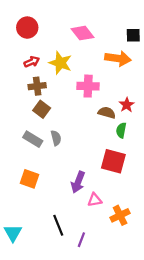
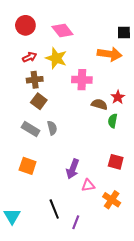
pink diamond: (82, 33) -> (62, 30), moved
red square: (113, 161) -> (116, 162), moved, size x0.7
orange cross: (120, 215) -> (112, 200), turned -30

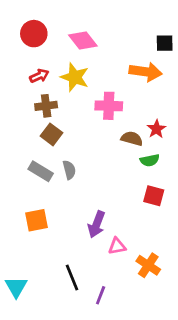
green semicircle: (113, 121) -> (150, 160), turned -112
red square: (116, 162) -> (154, 196), moved
orange square: (28, 166) -> (37, 220), turned -30

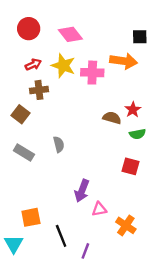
pink cross: (109, 106) -> (92, 73), moved
brown square: (52, 134) -> (20, 114), moved
green semicircle: (150, 160) -> (137, 134), moved
gray rectangle: (41, 171) -> (24, 152), moved
orange square: (37, 220) -> (31, 217), moved

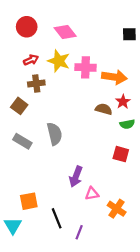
orange arrow: (124, 61) -> (114, 77), moved
gray semicircle: (59, 144) -> (54, 134), size x1.5

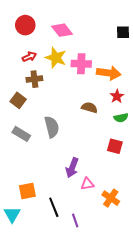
brown semicircle: (104, 109) -> (89, 108), moved
purple line: (79, 232) -> (75, 220), turned -40

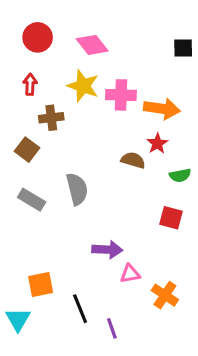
red arrow: (29, 57) -> (30, 84), moved, turned -64
red star: (117, 96) -> (157, 143), moved
purple arrow: (72, 168) -> (107, 250), turned -108

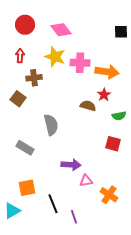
gray rectangle: (32, 200) -> (25, 148), moved
cyan triangle: (18, 319) -> (12, 211), turned 30

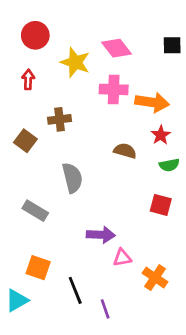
pink diamond: (61, 30) -> (117, 48), moved
yellow star: (55, 57) -> (75, 62), moved
brown cross: (34, 78) -> (60, 119), moved
red star: (104, 95) -> (161, 135), moved
orange square: (27, 188) -> (38, 268), turned 30

